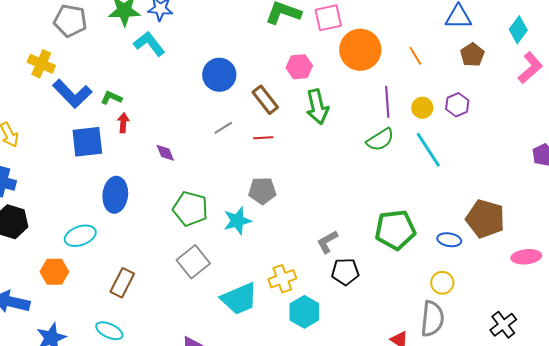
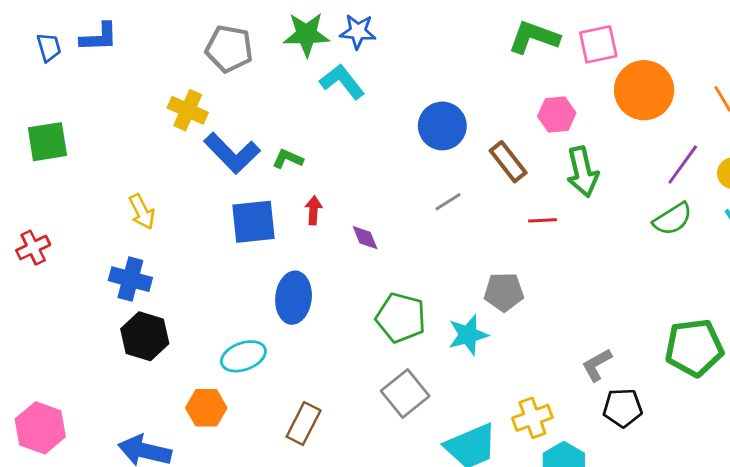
purple line: (387, 102) -> (683, 165), turned 40
red arrow: (123, 123) -> (314, 210), moved
red line: (263, 138) -> (542, 220), moved

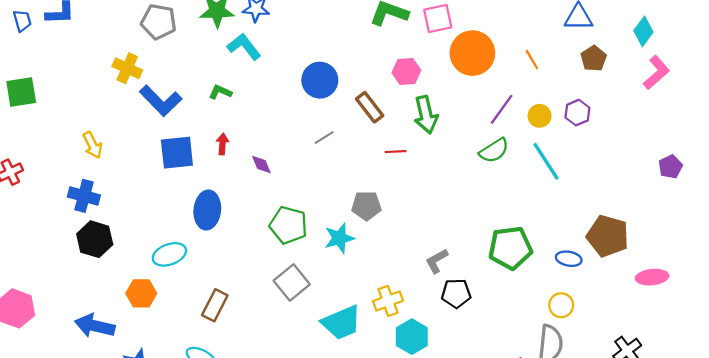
green L-shape: (288, 159) -> (220, 92), moved

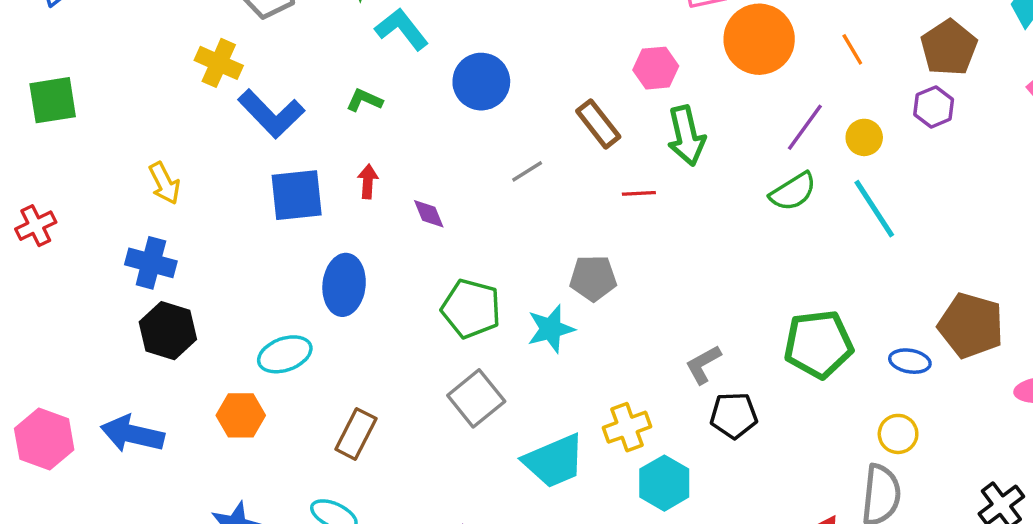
brown pentagon: (594, 58) -> (949, 48), size x1.4
blue circle: (320, 80) -> (481, 82), moved
purple hexagon: (577, 113) -> (934, 107), moved
blue arrow: (95, 326) -> (132, 434), moved

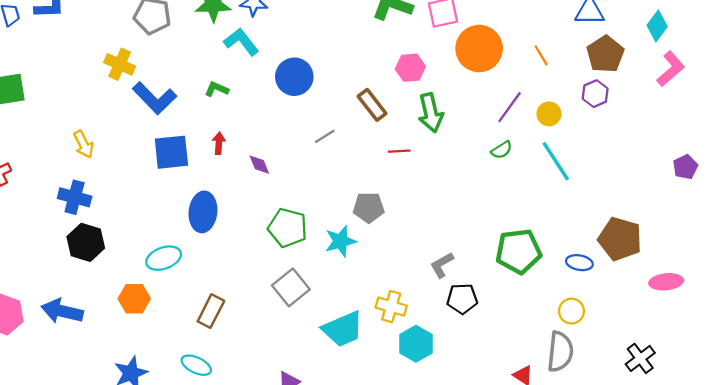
green semicircle: (793, 192) -> (502, 150), size x0.7
yellow cross: (627, 427) -> (391, 307), turned 36

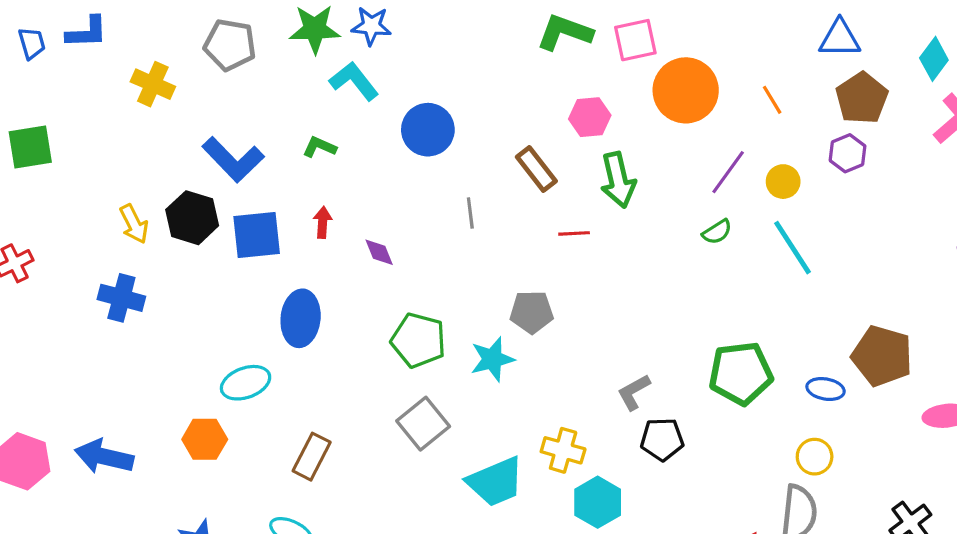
yellow cross: (120, 64) -> (153, 84), moved
gray line: (325, 136) -> (470, 213), turned -65
black hexagon: (86, 242) -> (192, 218), moved

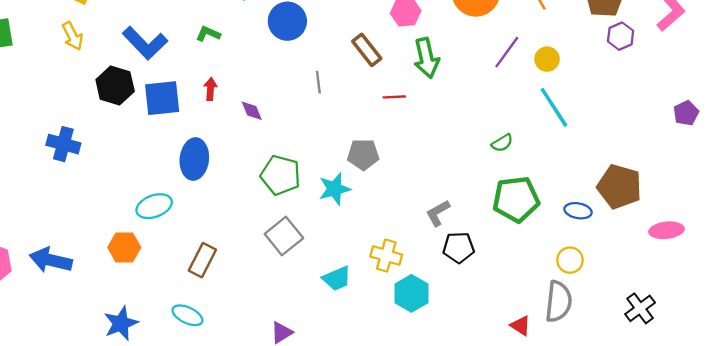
purple hexagon: (848, 153) -> (621, 36), moved
yellow arrow: (134, 224) -> (73, 36), moved
green semicircle: (717, 232) -> (502, 143), moved
cyan trapezoid: (495, 482) -> (337, 279), size x0.7

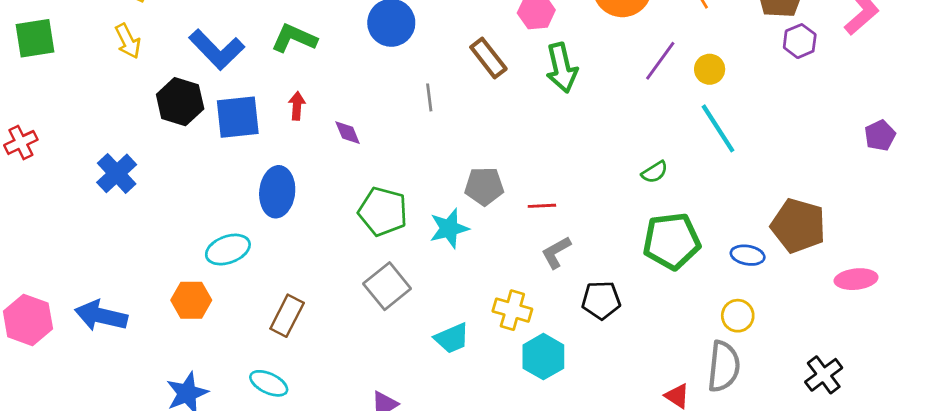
green L-shape: (208, 34) -> (294, 38), size x1.5
red line: (394, 97) -> (542, 206), moved
blue cross: (63, 144) -> (117, 173), turned 32
gray L-shape: (438, 213) -> (556, 252), moved

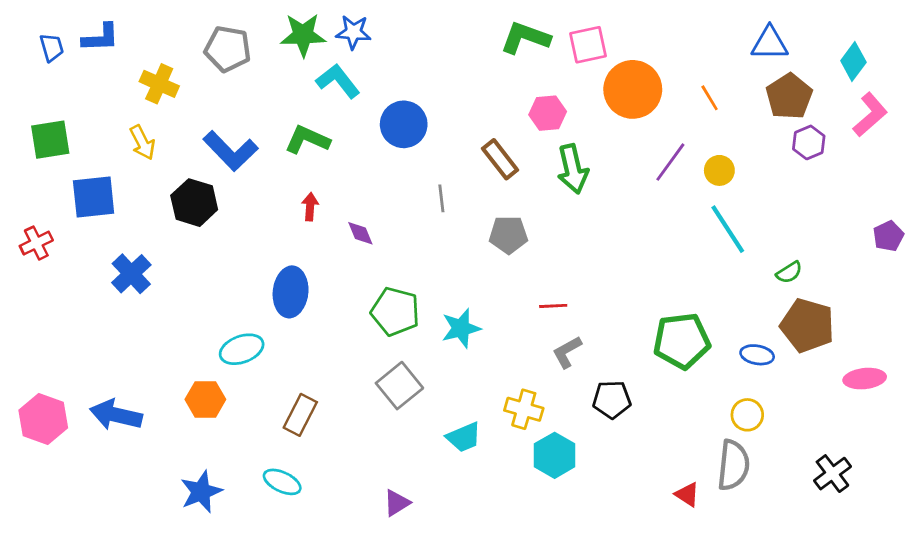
blue square: (238, 117) -> (94, 197), moved
green semicircle: (655, 172) -> (789, 272), moved
gray pentagon: (484, 186) -> (508, 235), moved

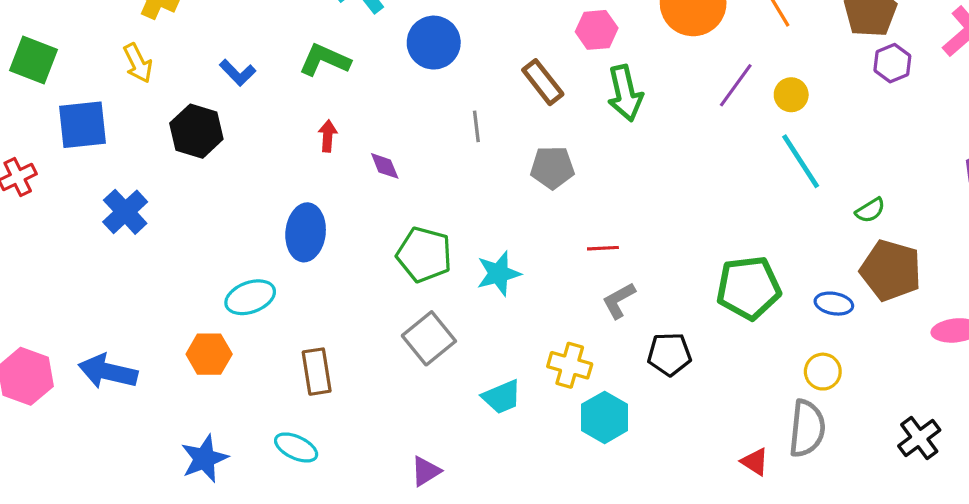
green square: (50, 140) -> (33, 60), turned 30
blue L-shape: (230, 151) -> (238, 73), size x0.6
brown rectangle: (300, 415) -> (317, 372), turned -36

